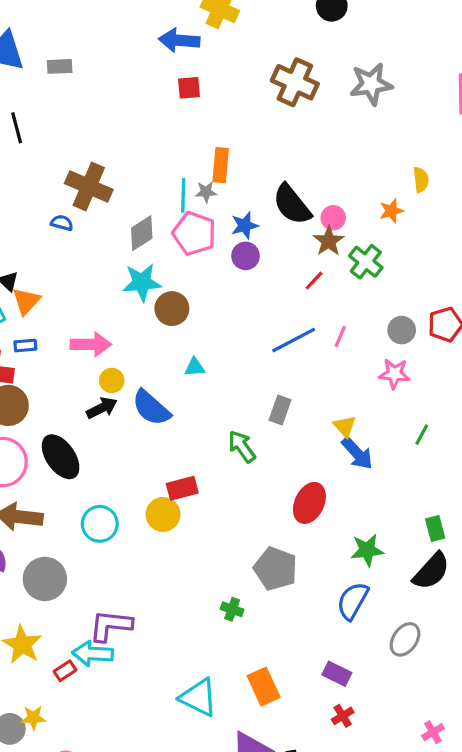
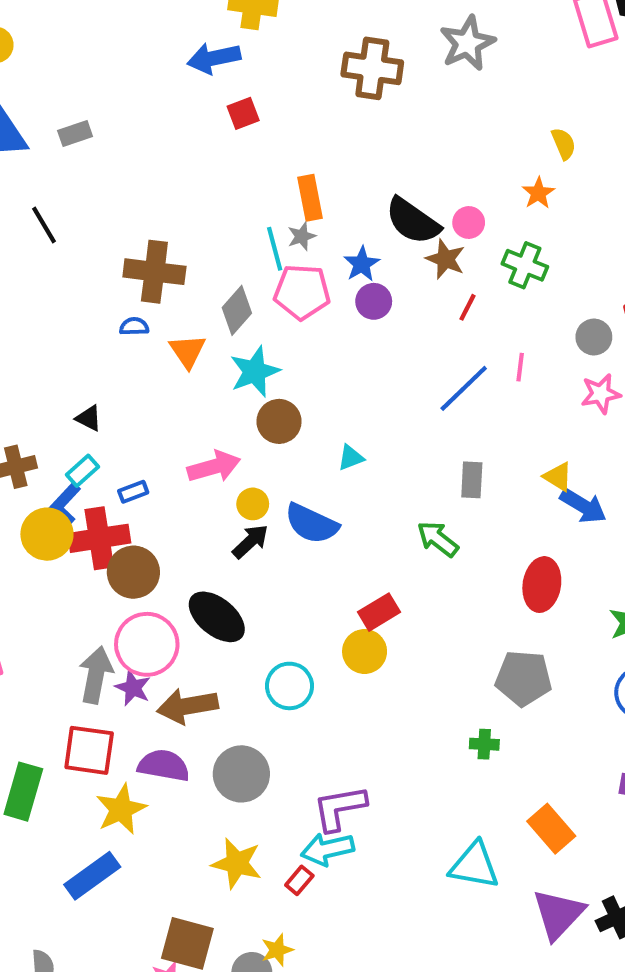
brown star: (329, 241) -> (445, 259), moved
orange triangle: (26, 301) -> (188, 351), moved
brown circle: (172, 309) -> (279, 421), moved

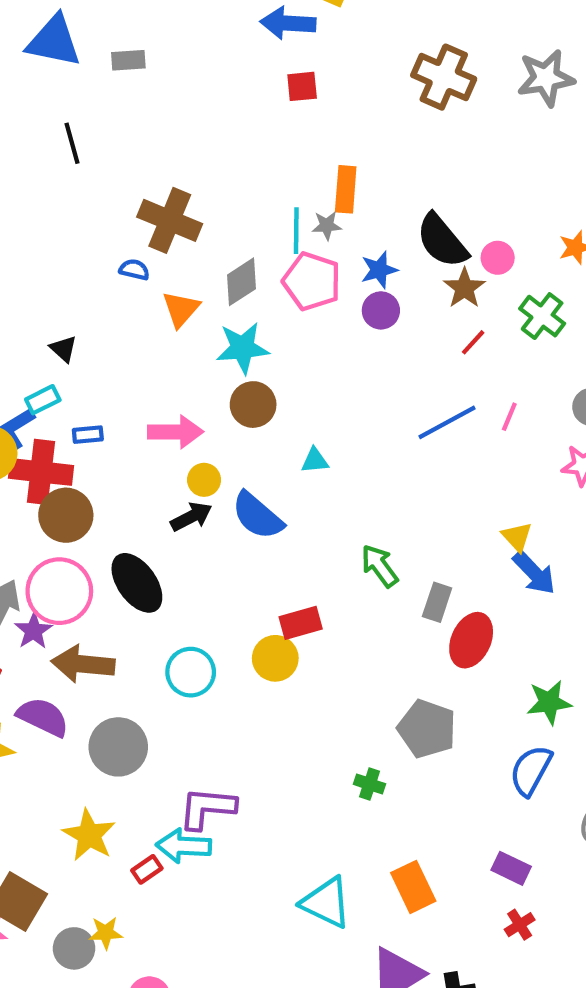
gray rectangle: (472, 480) -> (437, 602), moved

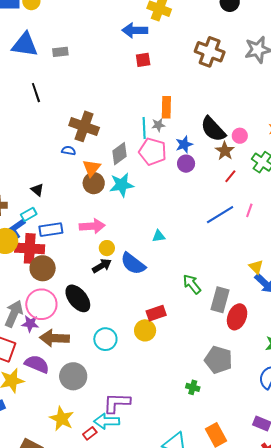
brown circle: (253, 405) -> (94, 183), moved
blue rectangle: (88, 435) -> (51, 230), size x1.6
gray rectangle: (437, 602) -> (220, 300), size x1.4
purple star: (34, 631) -> (30, 324), turned -30

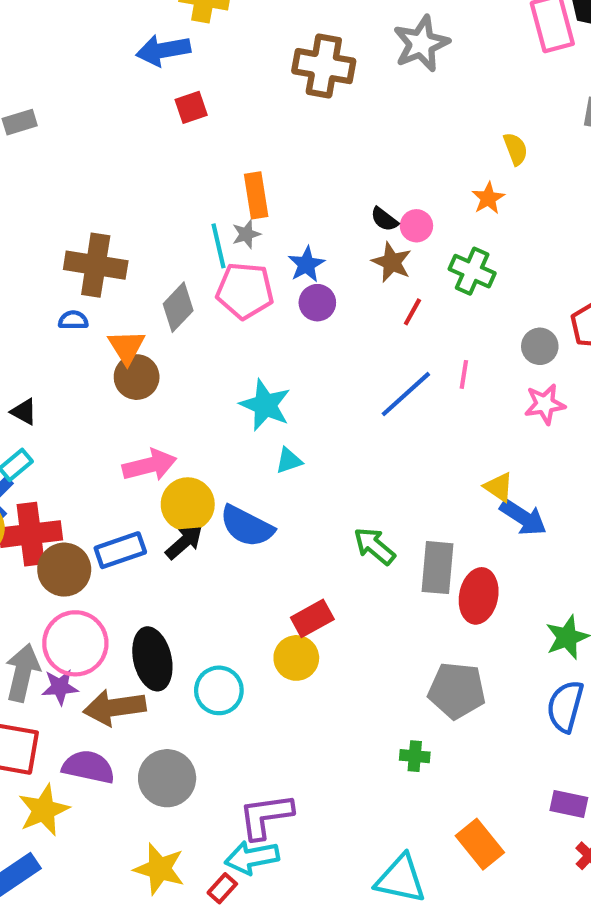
black semicircle: (213, 129) -> (384, 219), moved, size x0.5
cyan star: (122, 185) -> (265, 405), moved, turned -30
blue rectangle: (51, 230) -> (120, 550), moved
yellow circle: (107, 248) -> (188, 504), size x1.6
black ellipse: (78, 298) -> (152, 659), moved, turned 36

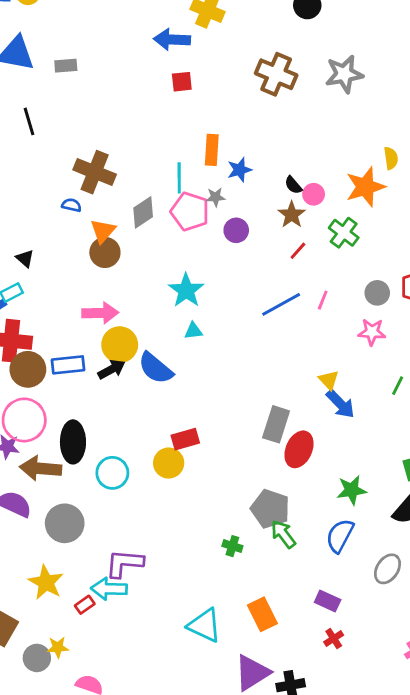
orange star: (488, 198) -> (365, 187), size x1.8
gray star: (246, 234) -> (215, 197), moved
blue star: (306, 264) -> (240, 170), moved
green arrow: (374, 546) -> (283, 534), moved

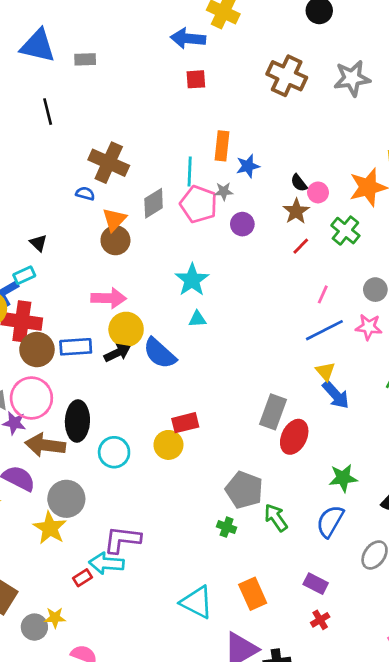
blue line: (281, 304) -> (324, 330), moved
gray pentagon: (270, 509) -> (244, 490), moved
yellow star: (46, 582) -> (50, 528), moved

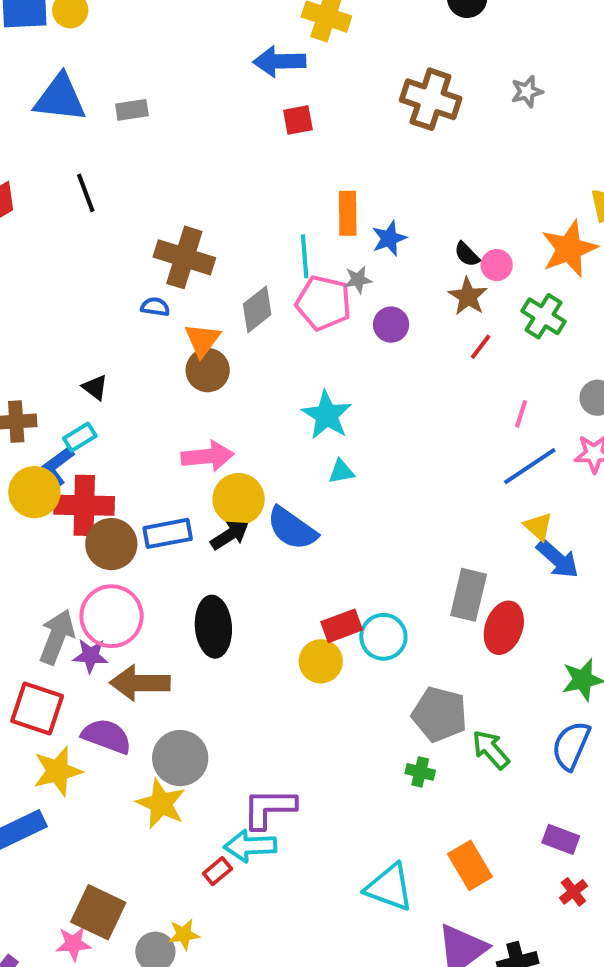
gray star: (352, 78) -> (527, 92), size x0.6
black ellipse: (77, 421) -> (213, 627), moved
cyan circle: (114, 452) -> (383, 637), moved

